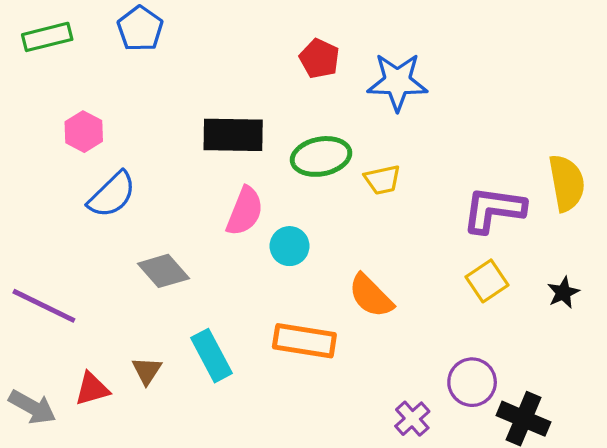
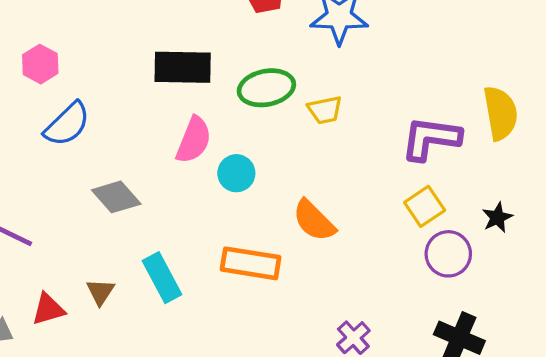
purple circle: (472, 382) -> (448, 254), moved

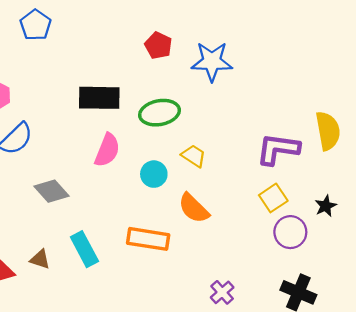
yellow trapezoid: (325, 110) -> (194, 156), moved, turned -135
cyan circle: (236, 173) -> (154, 174), moved
brown triangle: (100, 292) -> (40, 259), turned -45

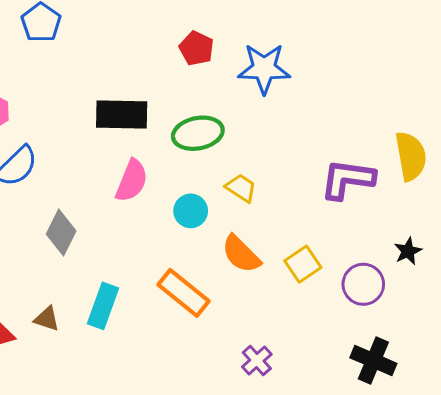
gray diamond: (51, 191) -> (61, 232), turned 68
yellow square: (273, 198) -> (303, 264), moved
orange rectangle: (148, 239) -> (183, 293), turned 30
cyan rectangle: (84, 249) -> (103, 306), turned 48
purple cross: (222, 292) -> (257, 361), moved

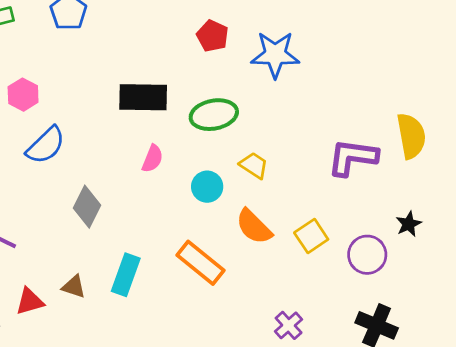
pink semicircle: (132, 181) -> (152, 159), size x0.7
purple cross: (257, 361) -> (289, 325), moved

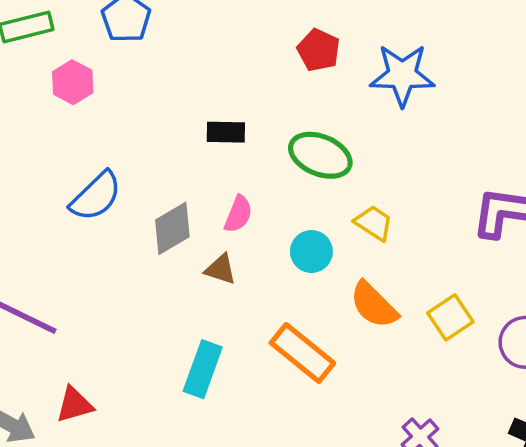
pink hexagon: (23, 95) -> (73, 82), moved
black rectangle: (143, 97) -> (226, 132), size x0.6
green ellipse: (214, 115) -> (320, 155), turned 33
gray diamond: (87, 207) -> (172, 228), moved, turned 33
brown triangle: (74, 287) -> (221, 269), moved

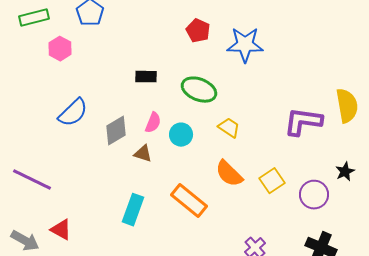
cyan circle: (311, 251) -> (181, 135), moved
red triangle: (74, 405) -> (61, 230), turned 45

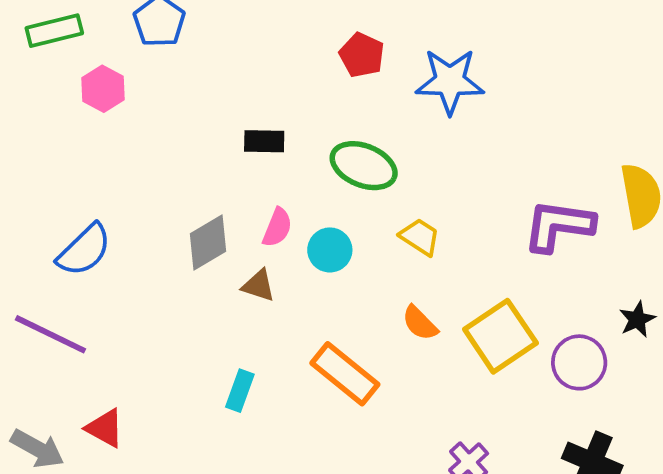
blue semicircle: (73, 113) -> (84, 250), moved
orange semicircle: (229, 174) -> (420, 323), size x0.7
yellow square: (272, 181) -> (500, 336), size x1.5
cyan rectangle: (133, 210) -> (240, 391), size x0.7

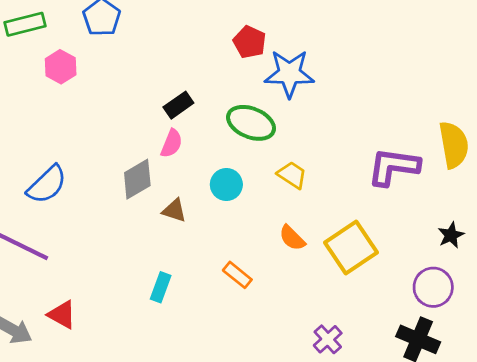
blue star: (450, 81) -> (289, 74), moved
black rectangle: (264, 141) -> (178, 105), turned -36
pink semicircle: (277, 227) -> (172, 143), moved
purple circle: (579, 362) -> (433, 287), moved
orange rectangle: (345, 374) -> (237, 275), size x0.6

